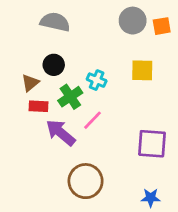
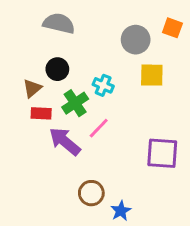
gray circle: (133, 21) -> (136, 40), moved
orange square: (162, 26) -> (172, 28), turned 30
brown circle: (86, 181) -> (91, 193), size x0.7
blue star: (151, 198) -> (121, 211), moved, turned -30

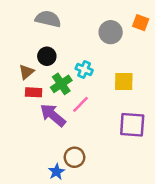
yellow square: (152, 75) -> (124, 81), moved
blue star: (121, 211) -> (56, 172), moved

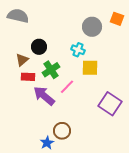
gray semicircle: (48, 19) -> (18, 16), moved
cyan cross: (84, 69) -> (78, 50), moved
yellow square: (124, 81) -> (90, 68), moved
purple square: (132, 125) -> (110, 104), turned 30

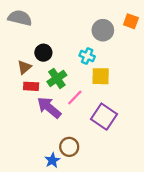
purple square: (110, 104) -> (104, 117), moved

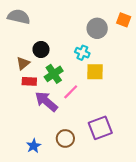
purple square: (104, 117) -> (100, 128), moved, turned 35
blue star: (52, 160) -> (34, 146), moved

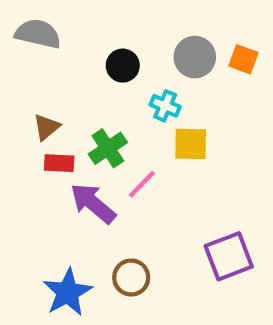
orange square: (124, 20) -> (244, 59), moved
black circle: (41, 49) -> (123, 66), moved
purple square: (100, 128) -> (229, 256), moved
blue star: (34, 146) -> (68, 292), size x1.6

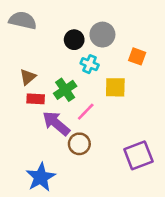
gray circle: (195, 57) -> (102, 35), moved
orange square: (244, 59) -> (137, 56), moved
cyan cross: (165, 106) -> (90, 64), moved
brown circle: (131, 278) -> (79, 144), moved

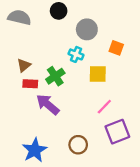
black circle: (74, 40) -> (59, 11), moved
pink line: (86, 112) -> (104, 107), moved
brown circle: (79, 144) -> (78, 145), moved

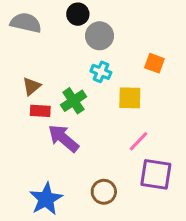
gray circle: (87, 29) -> (99, 36), moved
purple square: (117, 132) -> (156, 174), turned 30

